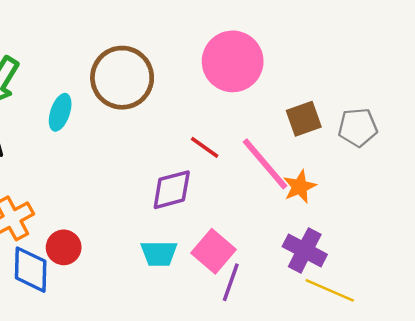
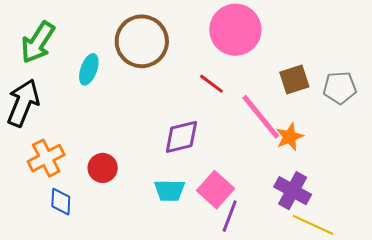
red line: (205, 147) -> (211, 84), moved
red circle: (64, 247) -> (103, 168), moved
blue diamond: (31, 270) -> (61, 202), size x0.7

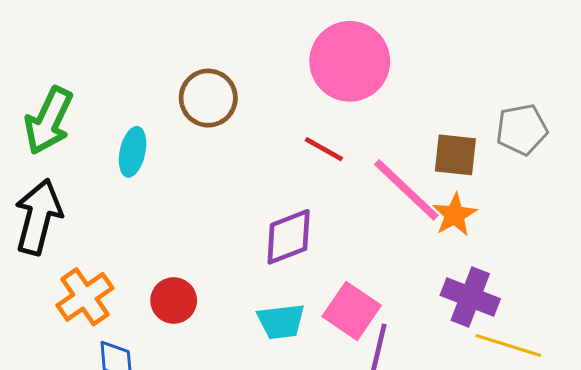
brown circle: (142, 41) -> (208, 98), size x0.7
brown square: (294, 79) -> (455, 155), moved, turned 32

